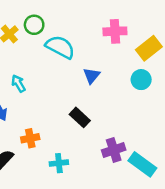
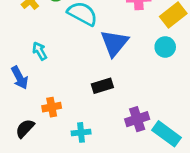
blue triangle: (92, 76) -> (114, 43), size x1.6
black rectangle: (80, 117) -> (102, 86), turned -60

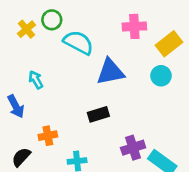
blue triangle: (114, 43) -> (110, 72), turned 40

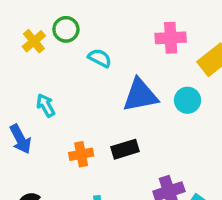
cyan semicircle: (78, 42) -> (100, 58), size x0.6
cyan circle: (161, 76) -> (187, 100), moved
orange cross: (48, 136) -> (81, 154), moved

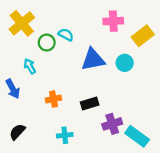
green circle: (66, 29) -> (47, 43), moved
yellow cross: (34, 41) -> (22, 23), size x1.6
black rectangle: (125, 149) -> (90, 104), moved

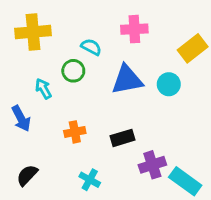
pink cross: (113, 21) -> (134, 29), moved
yellow cross: (22, 23) -> (33, 32), turned 35
green circle: (47, 43) -> (73, 71), moved
cyan cross: (65, 135) -> (90, 180), turned 35

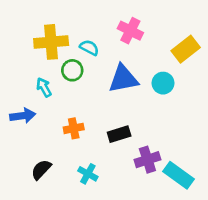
pink cross: (134, 29) -> (130, 31), turned 30
yellow cross: (33, 32) -> (51, 42), moved
blue arrow: (21, 119) -> (23, 116), turned -70
black semicircle: (27, 175) -> (41, 170), moved

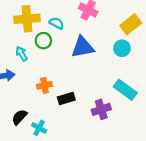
cyan circle: (163, 83) -> (122, 48), moved
black rectangle: (119, 134) -> (66, 98), moved
cyan cross: (88, 174) -> (39, 128), moved
cyan rectangle: (179, 175) -> (125, 90), moved

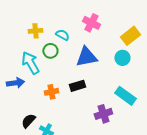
yellow cross: (27, 19) -> (35, 31), size x0.6
cyan arrow: (22, 54) -> (30, 63), size x1.6
black rectangle: (66, 98) -> (77, 86), moved

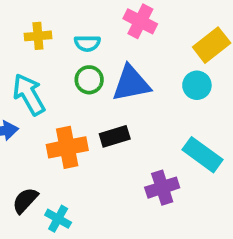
cyan semicircle: (62, 35) -> (87, 43), turned 152
green circle: (50, 51) -> (89, 80), moved
orange cross: (51, 92) -> (67, 147), size x1.5

